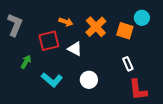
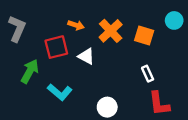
cyan circle: (142, 18) -> (174, 20), moved
green arrow: (26, 62) -> (30, 71), size x1.5
white circle: (89, 80) -> (107, 107), moved

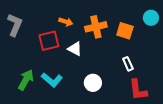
orange cross: (111, 31) -> (96, 27), turned 30
green arrow: (30, 71) -> (26, 80), moved
white circle: (107, 107) -> (93, 83), moved

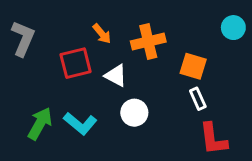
orange arrow: (66, 22) -> (102, 34), turned 32
orange square: (125, 31) -> (193, 66), moved
white circle: (93, 83) -> (134, 113), moved

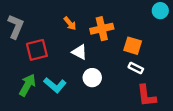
cyan circle: (233, 28) -> (160, 11), moved
red square: (76, 63) -> (37, 50), moved
white rectangle: (198, 99) -> (136, 68), turned -40

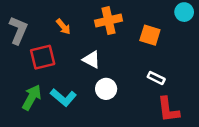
orange arrow: (70, 23) -> (63, 27), moved
orange cross: (102, 29) -> (109, 21), moved
orange square: (133, 46) -> (150, 35), moved

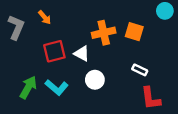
orange cross: (109, 21) -> (104, 33), moved
orange arrow: (63, 27) -> (45, 17), moved
red square: (43, 57) -> (54, 51), moved

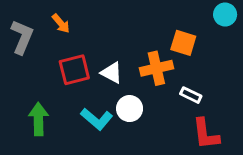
orange cross: (104, 33) -> (156, 68), moved
green arrow: (28, 87) -> (38, 119), turned -30
cyan L-shape: (57, 87) -> (97, 119), moved

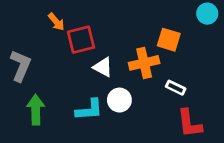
gray L-shape: (22, 37) -> (21, 66), moved
red square: (74, 70) -> (81, 40), moved
cyan L-shape: (97, 119) -> (89, 110), turned -44

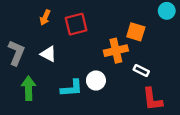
orange arrow: (56, 22) -> (45, 17), turned 64
red square: (81, 40) -> (76, 24), moved
white triangle: (103, 67) -> (48, 54), moved

